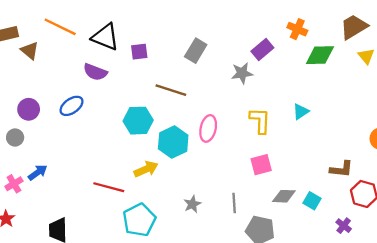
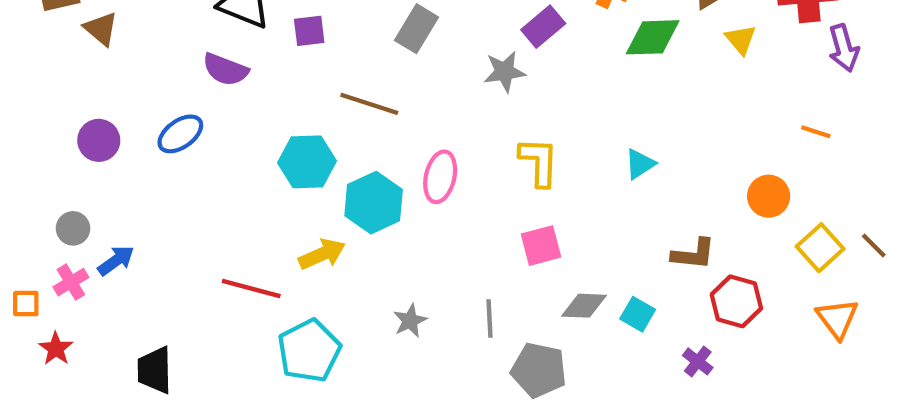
cyan triangle: (301, 112) -> (640, 164), moved
gray circle: (15, 138) -> (73, 228), moved

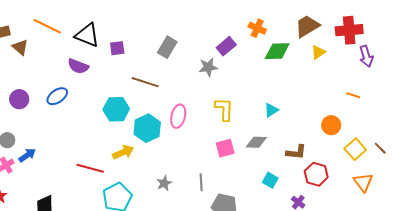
yellow triangle: (741, 39) -> (318, 52), turned 35
gray diamond: (584, 306) -> (256, 142), moved

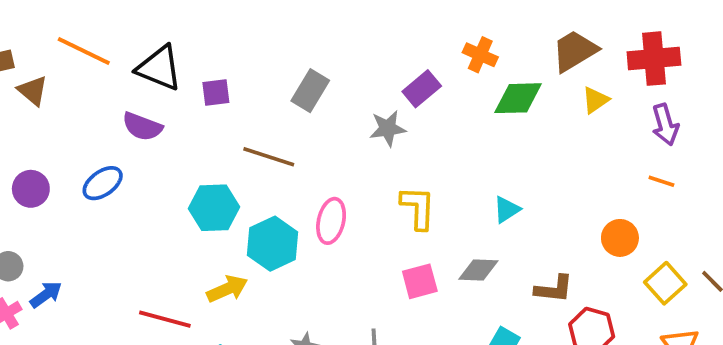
purple arrow: (366, 56) -> (665, 125), moved

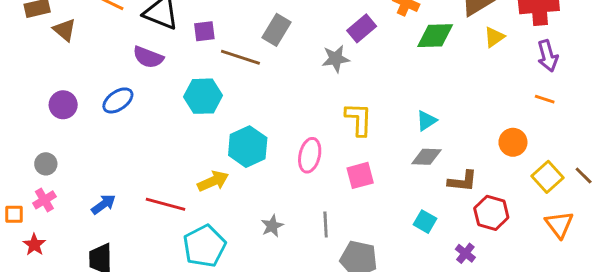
brown line: (269, 157) -> (240, 57), moved
cyan hexagon: (214, 208) -> (203, 96), moved
pink ellipse: (331, 221) -> (310, 155), moved
gray diamond: (478, 270) -> (426, 157), moved
blue arrow: (46, 295) -> (103, 204), moved

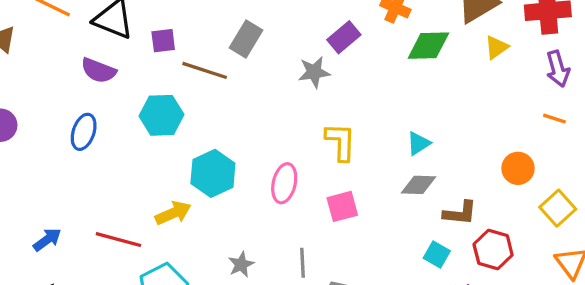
blue ellipse: (118, 100) -> (84, 132), moved, turned -36
cyan square: (425, 222) -> (437, 255), moved

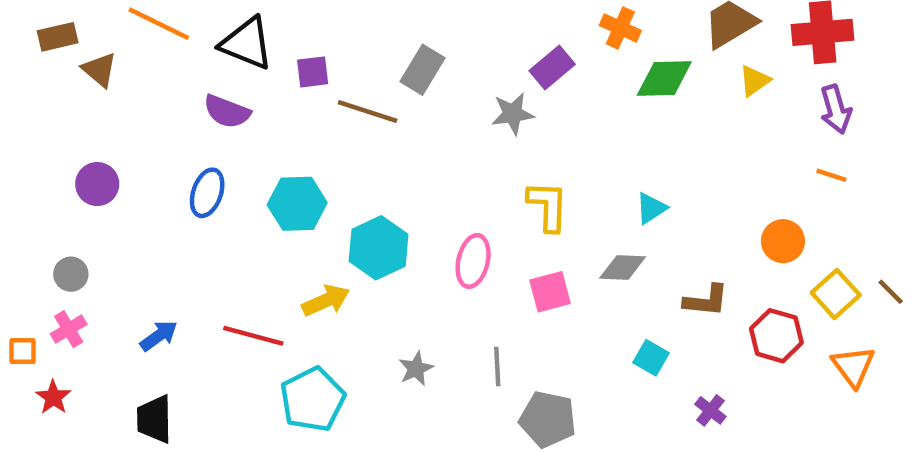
cyan hexagon: (162, 115) -> (297, 204), moved
gray diamond: (419, 185) -> (623, 268), moved
red hexagon: (493, 250) -> (776, 336), moved
cyan square: (437, 255) -> (651, 358), moved

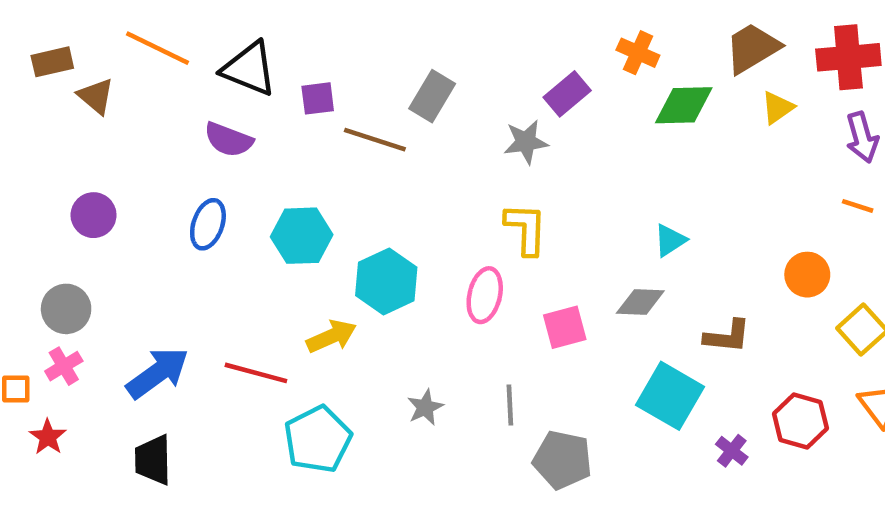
yellow L-shape: (548, 206) -> (526, 229), moved
gray circle: (71, 274) -> (66, 309), size x1.4
blue arrow: (159, 336) -> (158, 373), size x1.6
red hexagon: (776, 336) -> (800, 421), moved
cyan square: (651, 358) -> (670, 396), size x1.8

